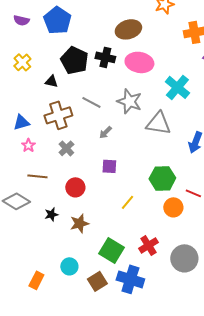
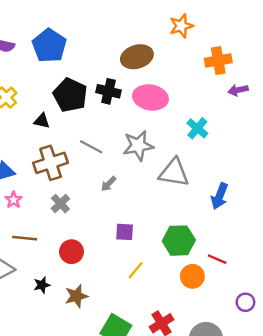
cyan cross: (177, 87) -> (197, 128), size x0.7
gray star: (129, 101) -> (138, 146), turned -30
purple square: (109, 166) -> (125, 232), moved

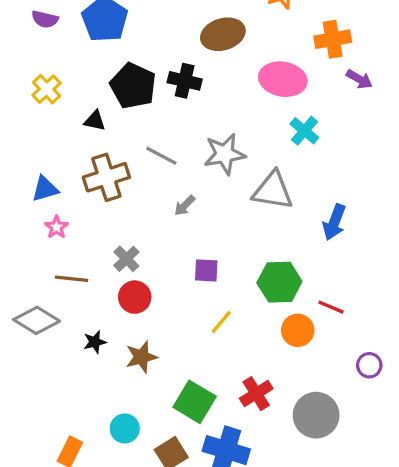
purple arrow: (238, 90) -> (359, 79), turned -138
pink ellipse: (150, 97) -> (283, 79), moved
gray cross: (60, 204) -> (126, 259), moved

